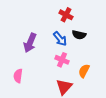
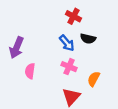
purple arrow: (30, 43) -> (17, 48), moved
pink semicircle: (18, 76) -> (30, 71), moved

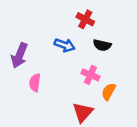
blue arrow: (67, 43) -> (65, 45), moved, turned -30
pink cross: (69, 67) -> (90, 75), moved

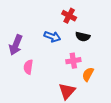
pink cross: (90, 75) -> (73, 61), turned -32

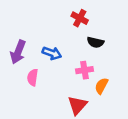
blue arrow: (52, 37) -> (52, 53), moved

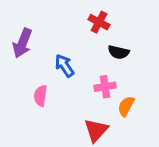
purple arrow: (18, 52) -> (22, 43), moved
blue arrow: (52, 53) -> (64, 66), turned -144

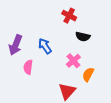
purple arrow: (22, 43) -> (16, 45), moved
pink cross: (105, 87) -> (73, 61), turned -32

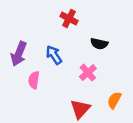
red cross: (69, 16) -> (69, 19), moved
orange semicircle: (88, 74) -> (114, 100), moved

